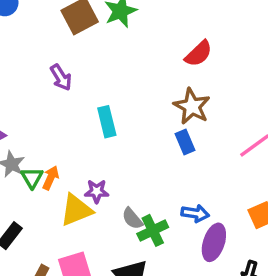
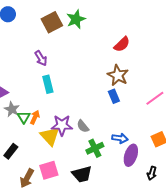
cyan rectangle: (107, 122) -> (48, 84), moved
purple star: (97, 191) -> (62, 125), size x1.5
yellow triangle: (76, 210) -> (50, 136), turned -50
gray semicircle: (132, 219) -> (83, 126), moved

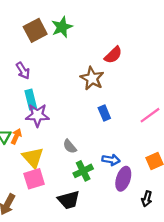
brown star: (118, 75) -> (92, 78), moved
purple star: (62, 125) -> (37, 115), moved
pink square: (49, 170) -> (34, 179), moved

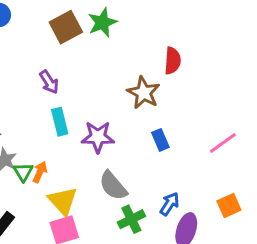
red semicircle: (113, 55) -> (173, 61), turned -42
purple star: (37, 115) -> (98, 137), moved
gray semicircle: (70, 146) -> (113, 186), size x1.5
blue arrow: (111, 160) -> (169, 204), turned -66

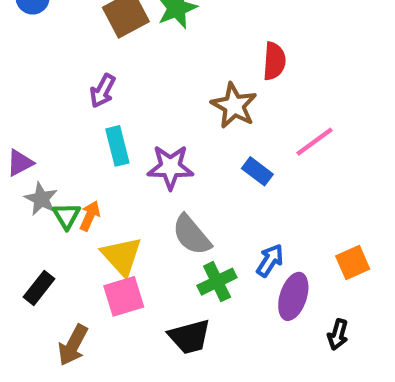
purple arrow: (49, 82) -> (103, 91), turned 60
blue rectangle: (160, 140) -> (257, 171), turned -30
pink line: (223, 143) -> (315, 142), moved

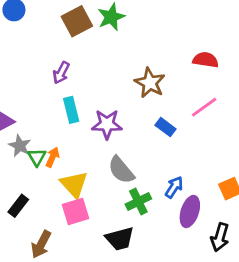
red semicircle: (274, 61) -> (206, 60), moved, turned -85
black arrow: (338, 335) -> (220, 237), size x1.4

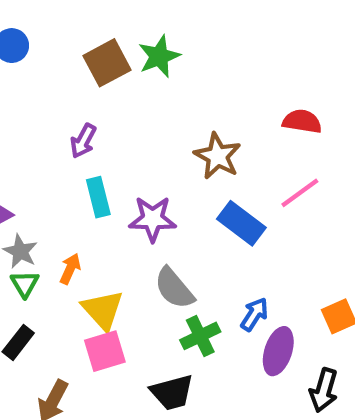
blue rectangle: (166, 127) -> (241, 223), size x1.5
green triangle: (37, 157) -> (25, 284), moved

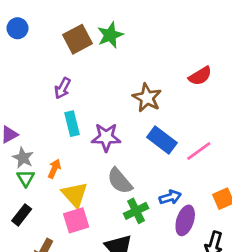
red semicircle: (302, 121) -> (200, 76), turned 140
pink line: (300, 193) -> (199, 151), moved
blue arrow: (254, 314) -> (170, 197), turned 40

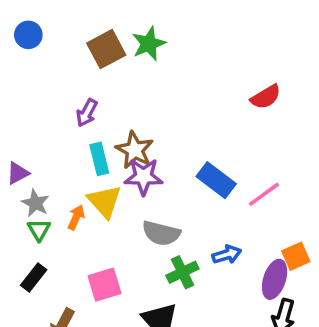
brown star: (147, 98) -> (135, 150), moved
gray semicircle: (120, 181) -> (161, 233), turned -36
yellow triangle: (75, 195) -> (105, 201), moved
purple ellipse: (185, 220) -> (275, 279), moved

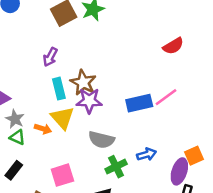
blue rectangle: (216, 180) -> (139, 103), turned -50
pink line: (264, 194) -> (166, 97), moved
orange arrow: (76, 217) -> (43, 129), turned 84
green triangle: (39, 230) -> (17, 137), turned -35

